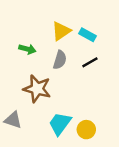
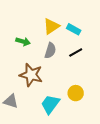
yellow circle: (86, 130) -> (76, 93), moved

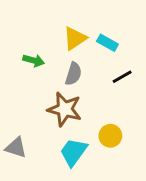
black line: (76, 53) -> (122, 77), moved
brown star: (31, 75) -> (65, 109), moved

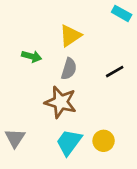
cyan rectangle: (107, 43) -> (122, 13), moved
yellow circle: (110, 136) -> (104, 141), moved
gray triangle: (16, 148) -> (15, 138), turned 45

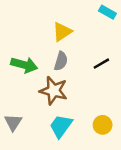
green arrow: (32, 56) -> (24, 65), moved, size x1.5
yellow circle: (104, 141) -> (103, 125), moved

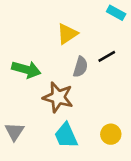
gray semicircle: (61, 61) -> (80, 67), moved
black line: (101, 64) -> (107, 56), moved
cyan trapezoid: (61, 126) -> (66, 136), turned -60

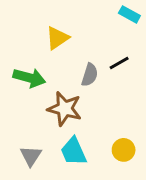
yellow triangle: (67, 34) -> (57, 38), moved
gray triangle: (14, 132) -> (31, 156), moved

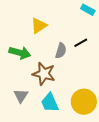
yellow circle: (124, 150) -> (84, 102), size x1.6
gray triangle: (31, 156) -> (21, 96), moved

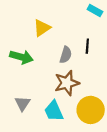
black line: (81, 43) -> (87, 46), turned -56
brown star: (44, 74) -> (67, 83), moved, turned -30

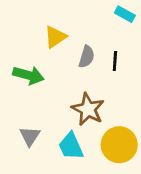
gray semicircle: (66, 55) -> (87, 57), moved
brown star: (67, 83) -> (88, 109), turned -30

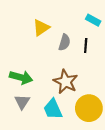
cyan rectangle: (125, 14) -> (93, 20), moved
green arrow: (28, 75) -> (21, 77), moved

